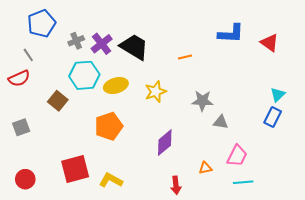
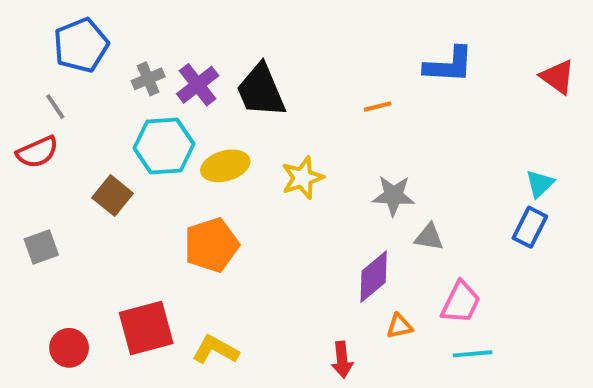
red triangle: (270, 43) -> (558, 77), moved
black trapezoid: (134, 47) -> (261, 91), turned -144
orange line: (185, 57) -> (378, 107), moved
purple diamond: (165, 143) -> (374, 277), moved
red circle: (25, 179) -> (69, 348), moved

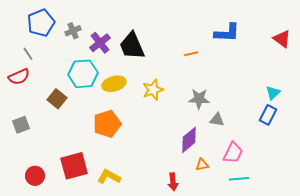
gray cross: (148, 79) -> (73, 31), moved

